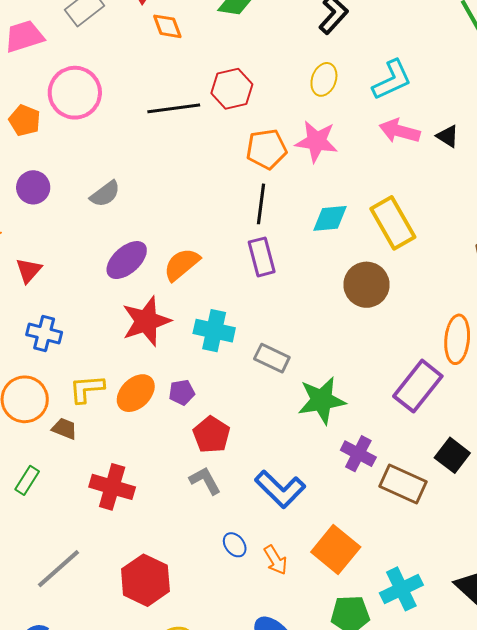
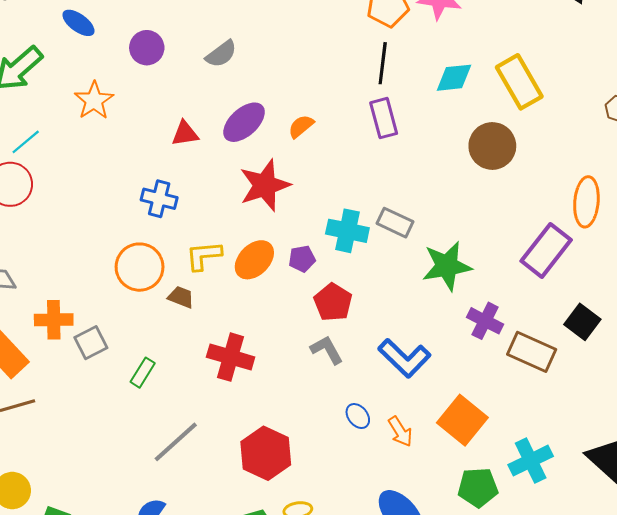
orange semicircle: (182, 264) -> (301, 126), size x0.7
red triangle: (29, 270) -> (185, 134), moved, turned 40
cyan cross: (214, 331) -> (347, 231), moved
green rectangle: (27, 480) -> (143, 373), moved

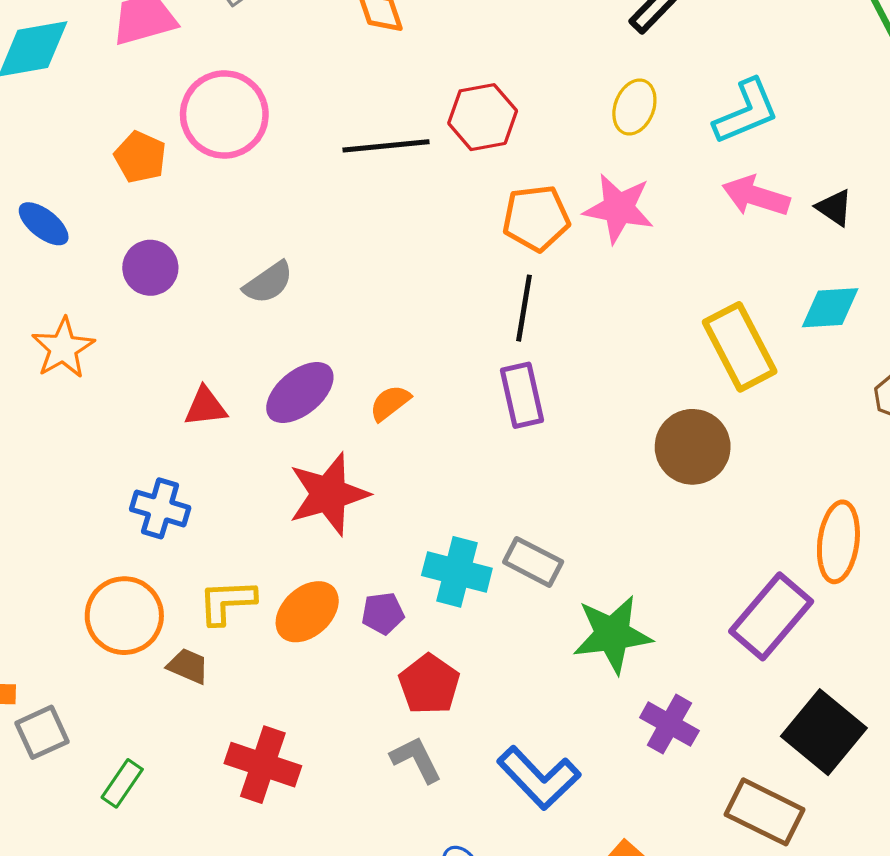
cyan diamond: (454, 78) -> (830, 308), moved
black square: (582, 322) -> (824, 732), size x1.4
brown rectangle: (532, 352) -> (765, 812), moved

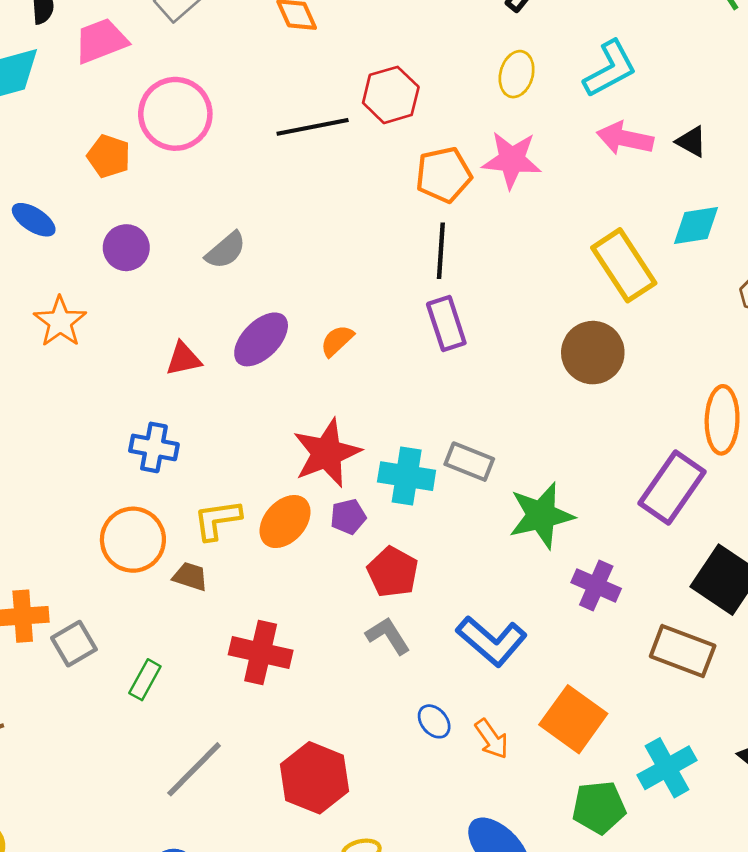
red star: (329, 494) -> (327, 453), moved

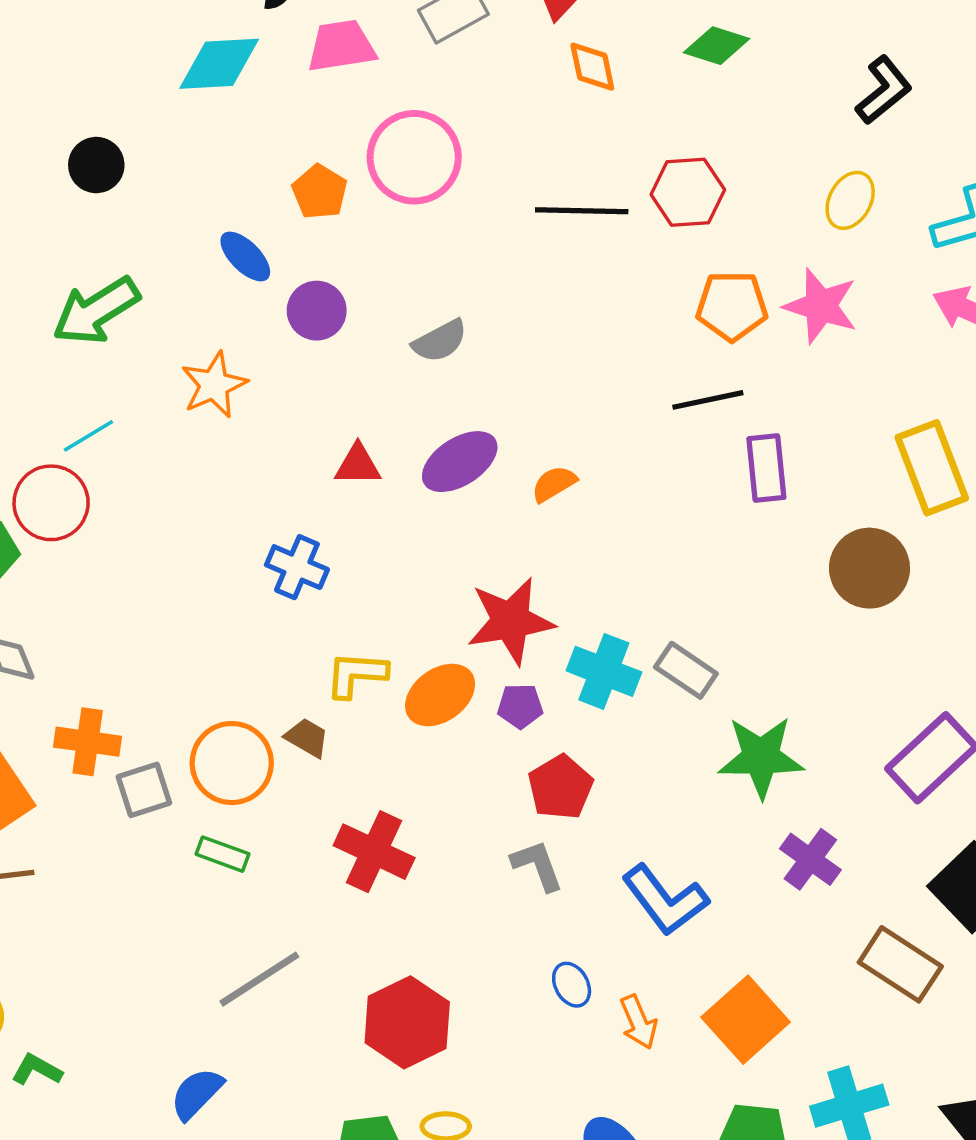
blue ellipse: (34, 220) -> (245, 256), moved
black line: (441, 251) -> (708, 400), turned 62
purple rectangle: (446, 324) -> (766, 468), moved
orange circle: (133, 540) -> (232, 763), moved
green rectangle: (145, 680) -> (223, 854), turned 69

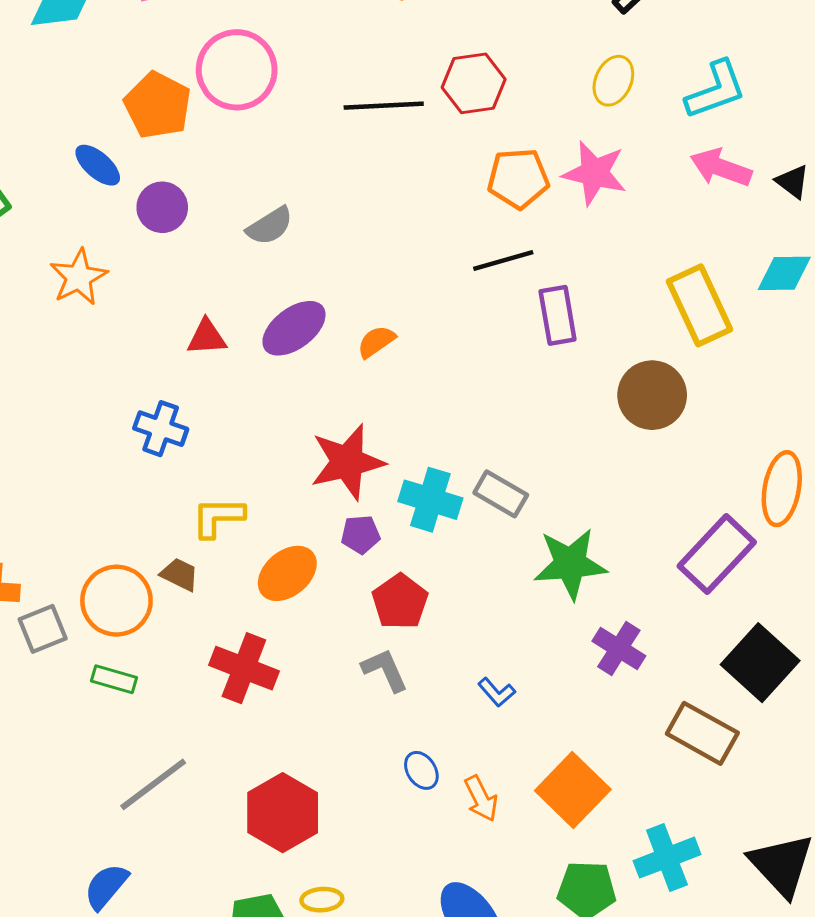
orange pentagon: (320, 192) -> (158, 105), size x1.4
orange ellipse: (440, 695) -> (287, 573), moved
blue L-shape: (665, 900) -> (497, 692), size x0.5

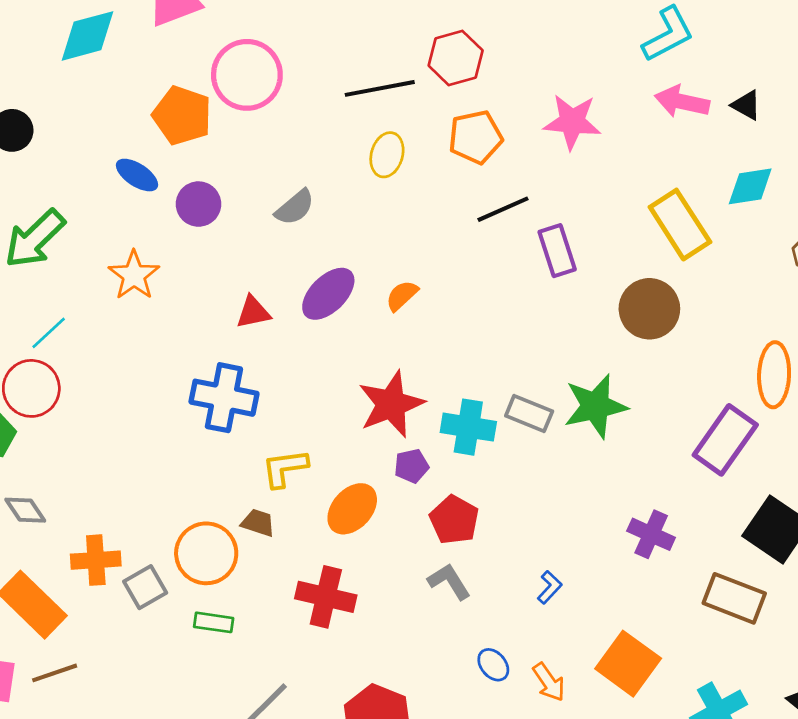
yellow ellipse: (613, 81) -> (387, 155), moved
orange pentagon: (518, 178) -> (475, 137), moved
blue cross: (161, 429) -> (224, 398), size x1.4
green star: (570, 564) -> (595, 406), moved
blue L-shape: (497, 692) -> (550, 587), turned -88

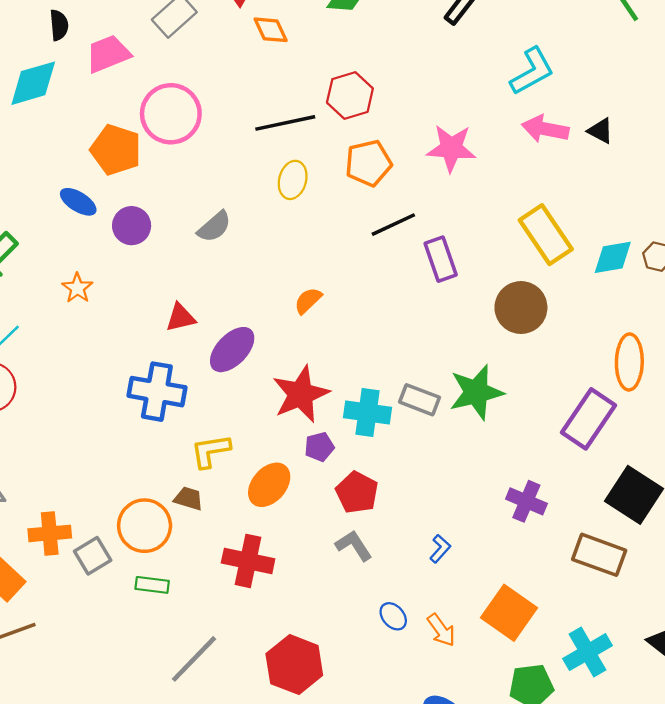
cyan diamond: (750, 186) -> (613, 257), moved
orange star: (134, 275) -> (77, 288), size x0.7
purple ellipse: (328, 294) -> (232, 350), moved

